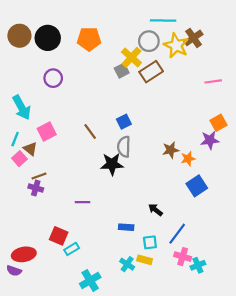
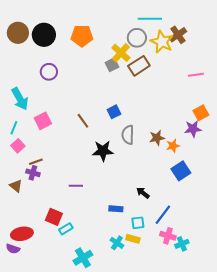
gray semicircle: (124, 147) -> (128, 135), moved
brown triangle: (30, 149) -> (16, 186), moved

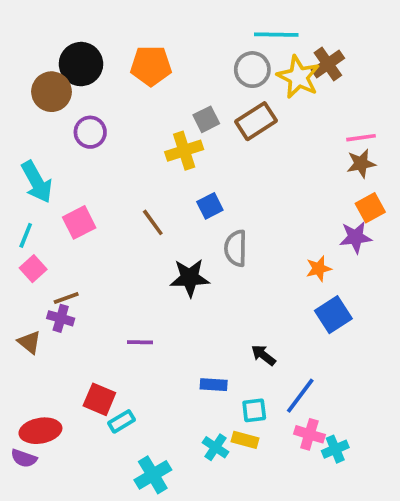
brown circle: (18, 33) -> (52, 92), moved
yellow cross: (121, 53) -> (184, 151), moved, turned 30
brown star: (157, 138) -> (361, 164), moved

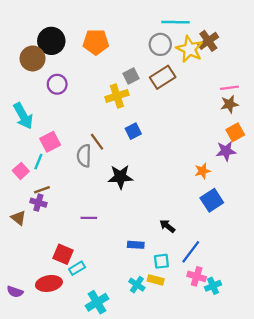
cyan line: (26, 235) -> (38, 162), moved
gray semicircle: (236, 248) -> (84, 156), moved
red ellipse: (40, 431) -> (49, 283), moved

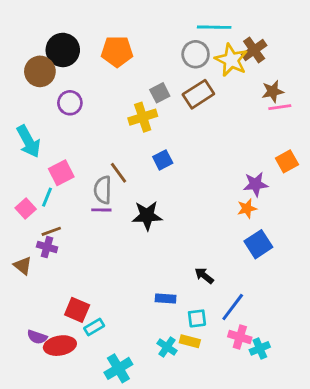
brown star: (229, 104) -> (273, 91), moved
purple star: (226, 151) -> (256, 184), moved
purple line: (89, 218) -> (101, 210), moved
purple semicircle: (15, 292) -> (37, 337), moved

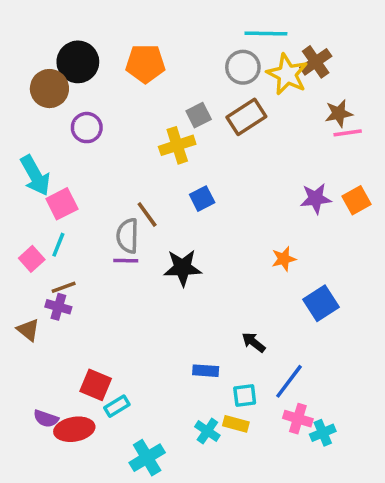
pink square: (61, 173) -> (62, 204), moved
purple star: (256, 184) -> (316, 199), moved
orange star: (247, 208) -> (284, 259), moved

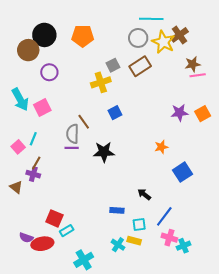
pink square: (62, 204) -> (42, 108), moved
brown line: (64, 287) -> (36, 163), turned -40

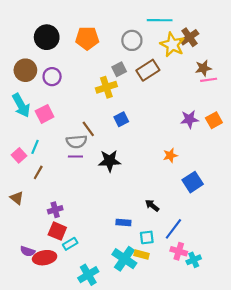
gray circle: (138, 38) -> (132, 40), moved
brown circle: (28, 50) -> (25, 70), moved
gray semicircle: (73, 134) -> (77, 142), turned -96
purple cross: (33, 174) -> (55, 210), moved, turned -32
cyan cross: (118, 245) -> (124, 259), size x1.6

